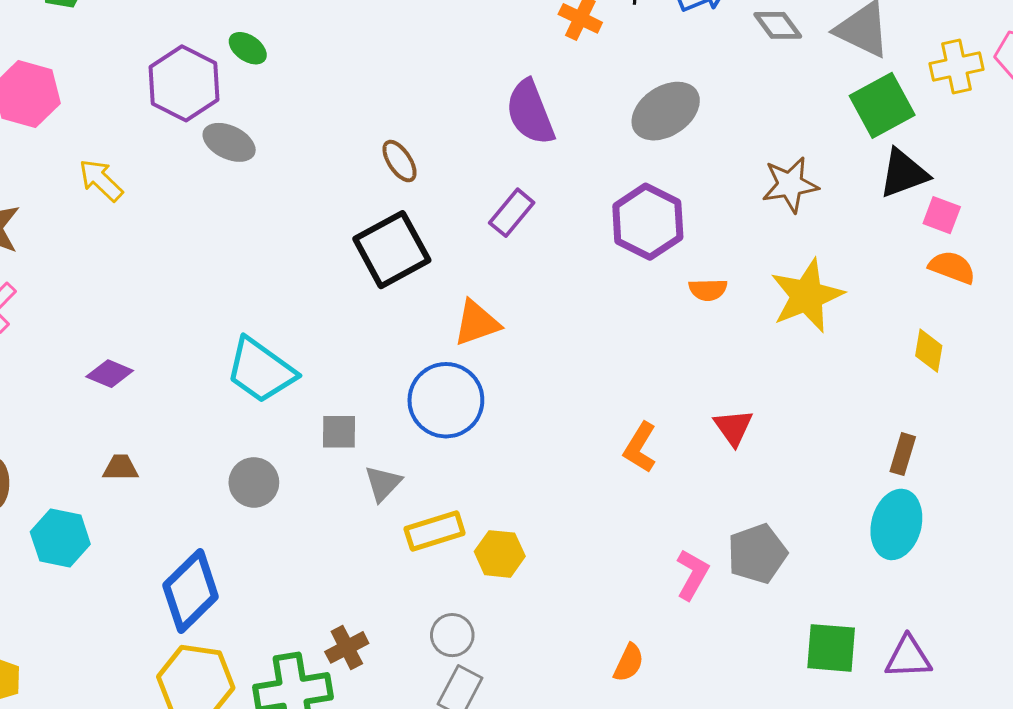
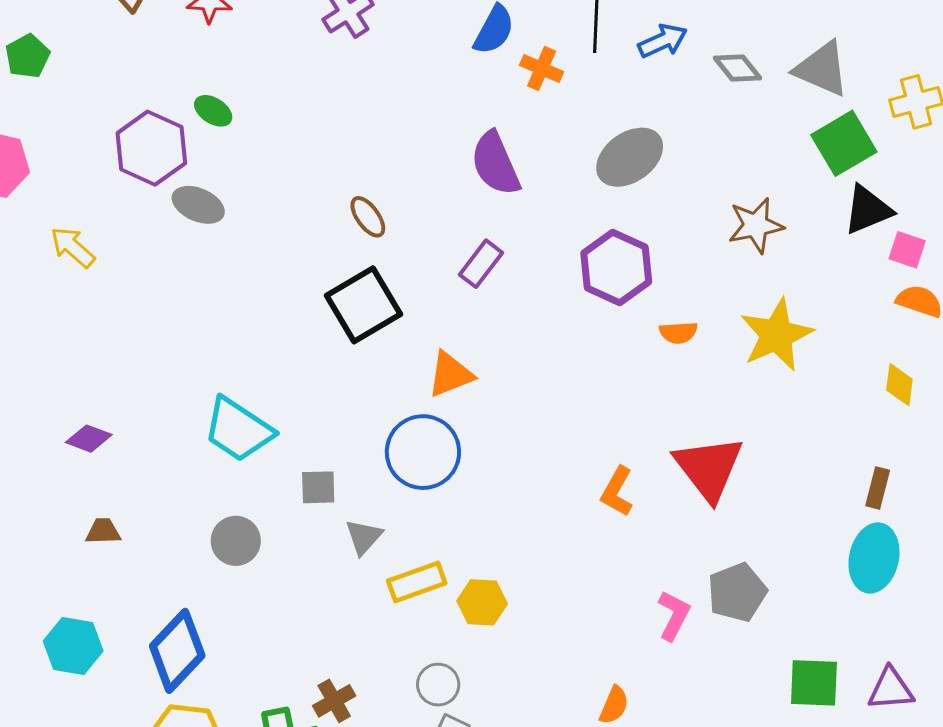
red triangle: (733, 427) -> (709, 468), size x1.8
cyan hexagon: (60, 538) -> (73, 646), moved

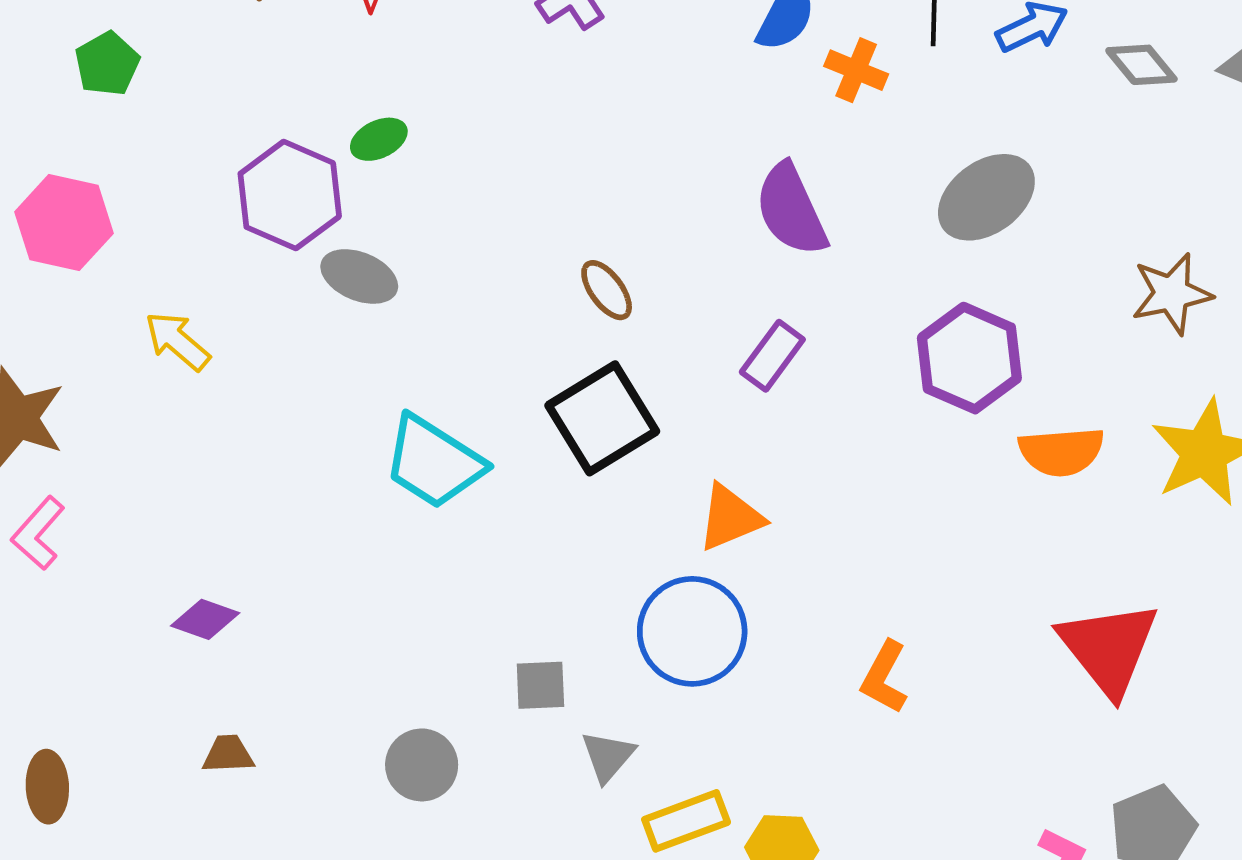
green ellipse: (213, 111) -> (379, 139), turned -57
orange semicircle: (678, 333) -> (1061, 452), size x1.5
cyan trapezoid: (238, 430) -> (434, 462), moved
orange L-shape: (617, 492) -> (884, 677), moved

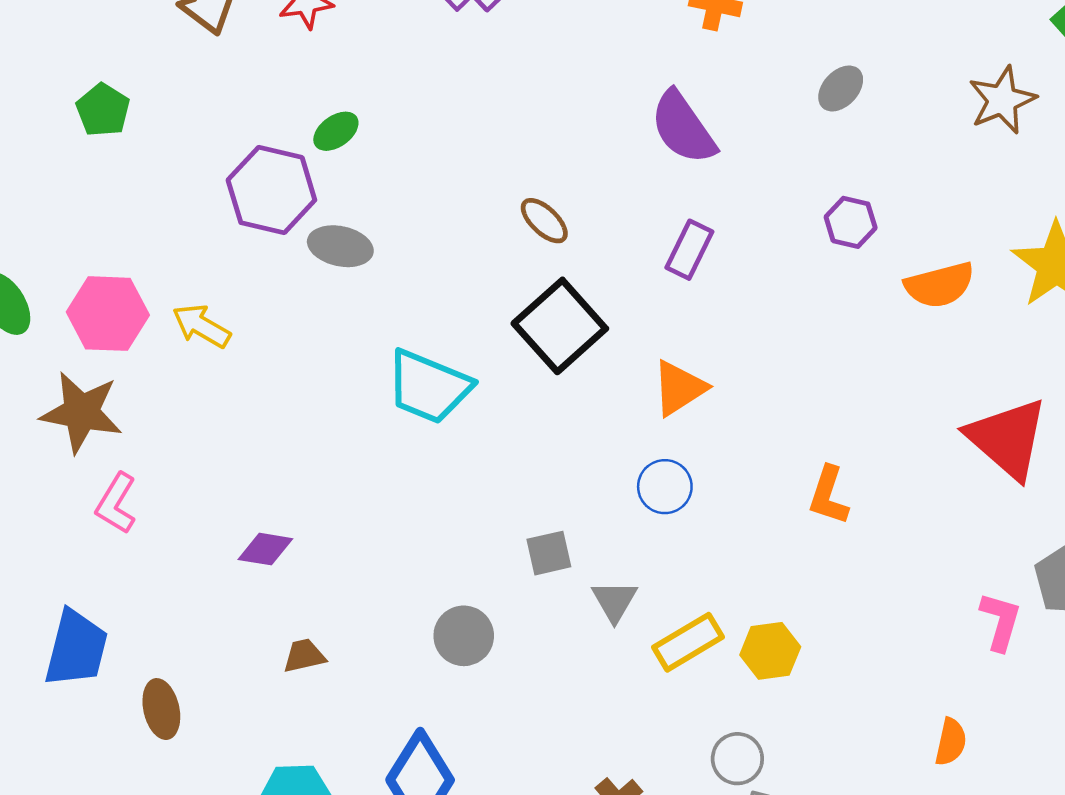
gray ellipse: (986, 197) -> (841, 88), size x0.6
pink hexagon: (64, 223) -> (108, 314), moved
brown star: (1172, 294) -> (1002, 100), moved
purple hexagon: (969, 358) -> (851, 222), size x0.6
blue circle: (692, 631) -> (665, 487), size x0.6

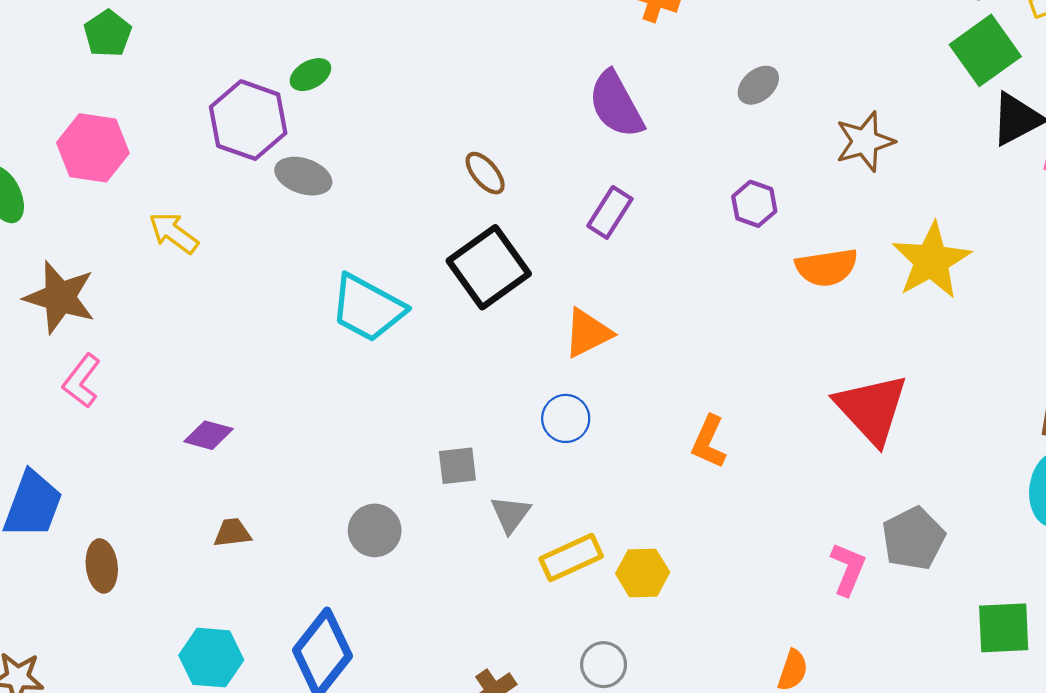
brown star: (1002, 100) -> (865, 142), moved
pink hexagon: (108, 314) -> (93, 148), moved

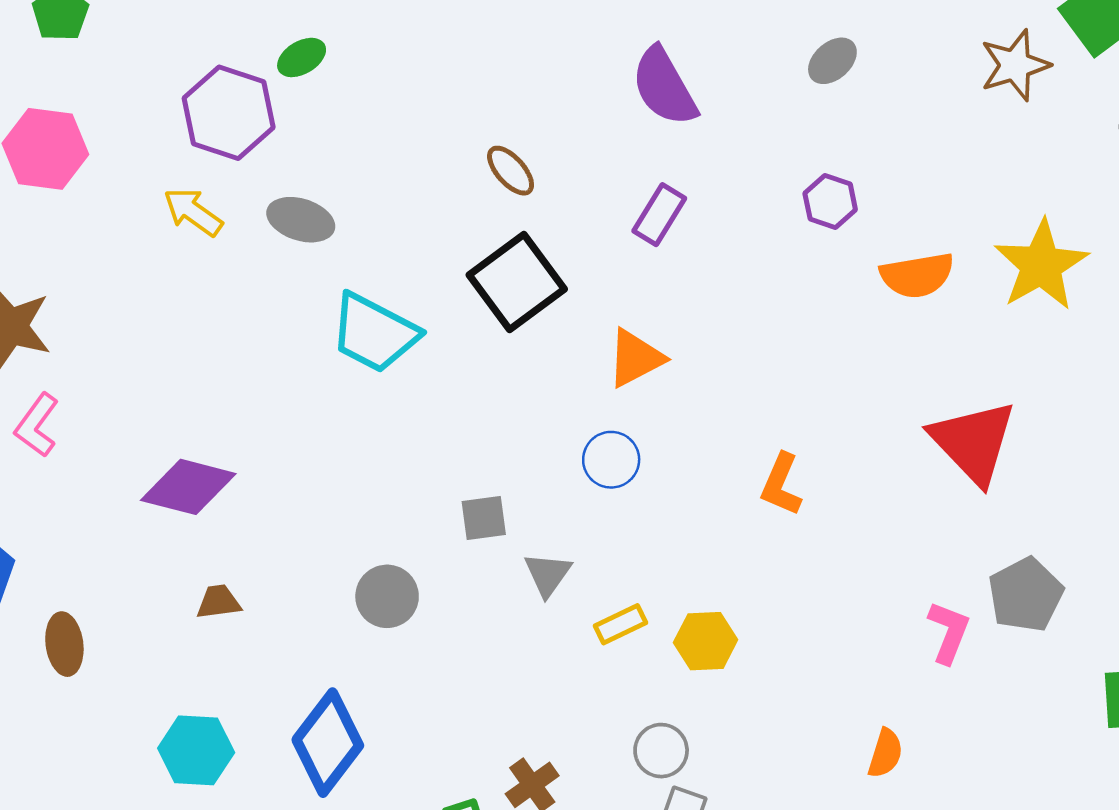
brown star: (865, 142) -> (1015, 65), moved
gray ellipse: (303, 176) -> (301, 220), moved
yellow arrow: (174, 233) -> (193, 212), moved
purple diamond: (209, 435) -> (188, 487), size x1.6
yellow rectangle: (571, 557) -> (620, 624), size x0.7

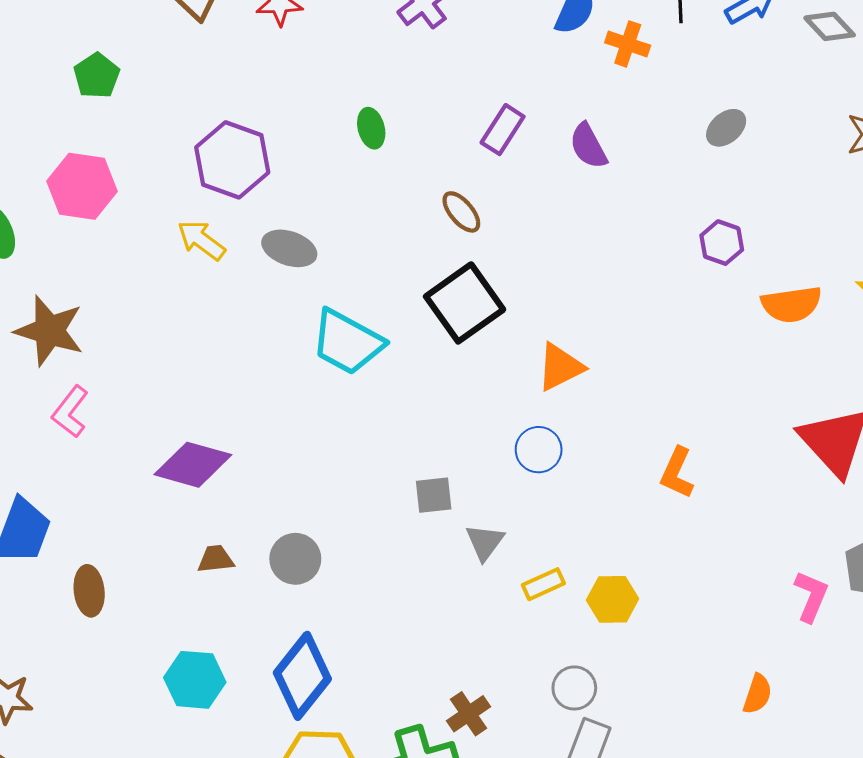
green ellipse: (302, 57) -> (371, 128), moved, turned -75
purple semicircle: (664, 87) -> (588, 146), size x0.7
purple rectangle: (659, 215) -> (503, 130), moved
gray circle: (387, 596) -> (295, 559), moved

